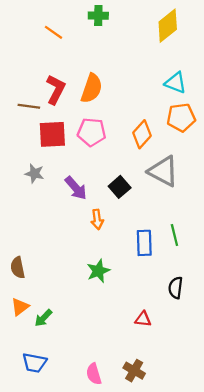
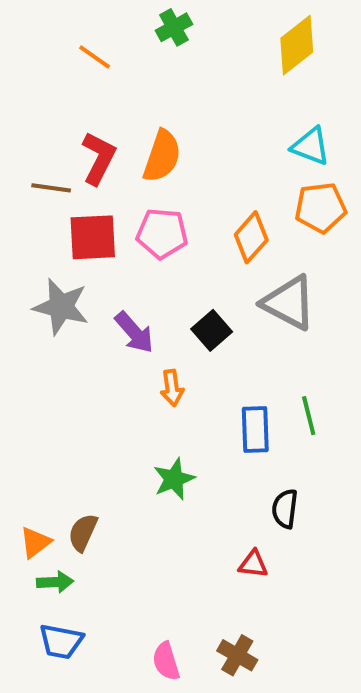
green cross: (98, 16) -> (174, 27), turned -30
gray star: (34, 173) -> (61, 307), size x1.6
brown semicircle: (18, 268) -> (83, 532), moved, turned 35
black semicircle: (176, 288) -> (285, 509), moved
green arrow: (43, 318) -> (55, 582), moved, turned -138

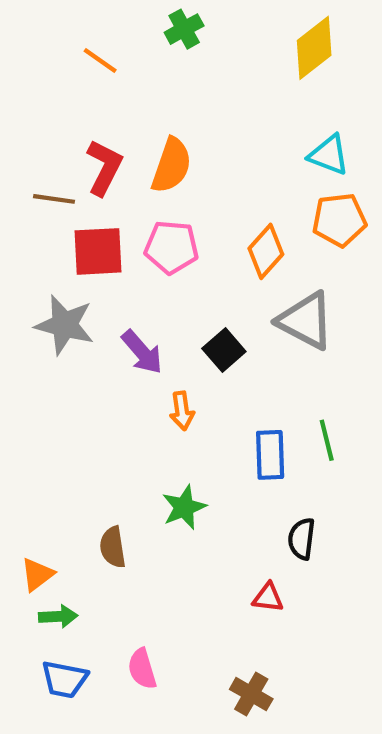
brown semicircle: (83, 532) -> (113, 547), moved, turned -33
pink semicircle: (166, 661) -> (142, 669), moved

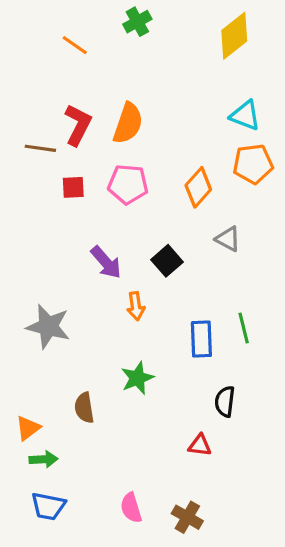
red square: (98, 251) -> (73, 187), size x0.6
gray triangle: (306, 321) -> (228, 239), size x0.6
gray star: (64, 325) -> (48, 326), moved
pink semicircle: (142, 669) -> (131, 508), moved

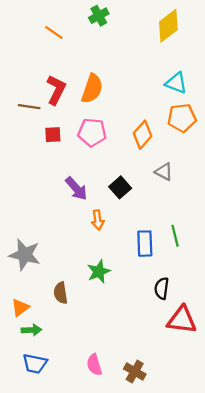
gray star: (48, 326) -> (25, 255), moved
red triangle: (200, 445) -> (182, 320), moved, size x1.8

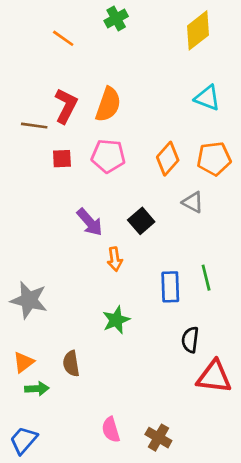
orange pentagon: (182, 118) -> (214, 159), moved
brown semicircle: (61, 293) -> (71, 364), moved
blue trapezoid: (35, 364) -> (24, 440), moved, turned 120

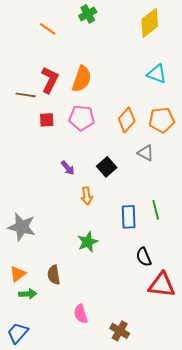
purple arrow: (90, 222) -> (68, 168), size x0.7
black semicircle: (190, 340) -> (144, 257), turned -30
pink semicircle: (111, 430) -> (81, 314), moved

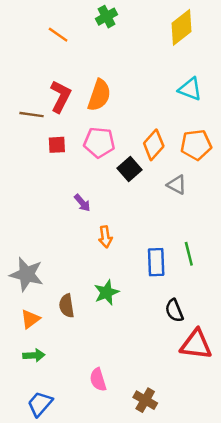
black square: (107, 167) -> (129, 169), moved
orange triangle: (18, 274) -> (30, 319), moved
brown semicircle: (54, 275) -> (67, 306), moved
blue trapezoid: (18, 333) -> (40, 404), moved

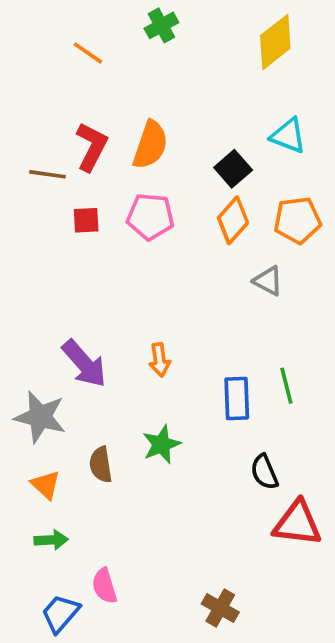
black square: (129, 169) -> (233, 169), moved
purple arrow: (82, 203) -> (84, 364), moved, size x1.8
orange triangle: (30, 319) -> (46, 485), turned -40
pink semicircle: (98, 380) -> (104, 586), moved

